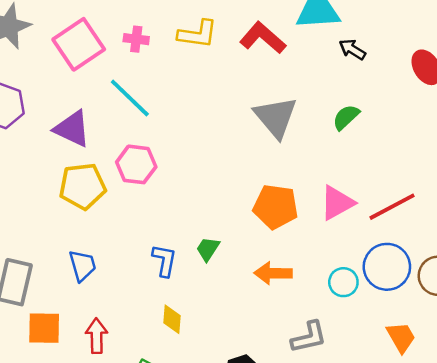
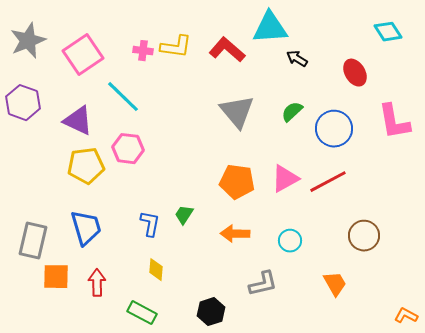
pink cross: (136, 39) -> (143, 51), moved
blue trapezoid: (82, 266) -> (86, 228), size x1.4
blue circle: (387, 267) -> (334, 129), moved

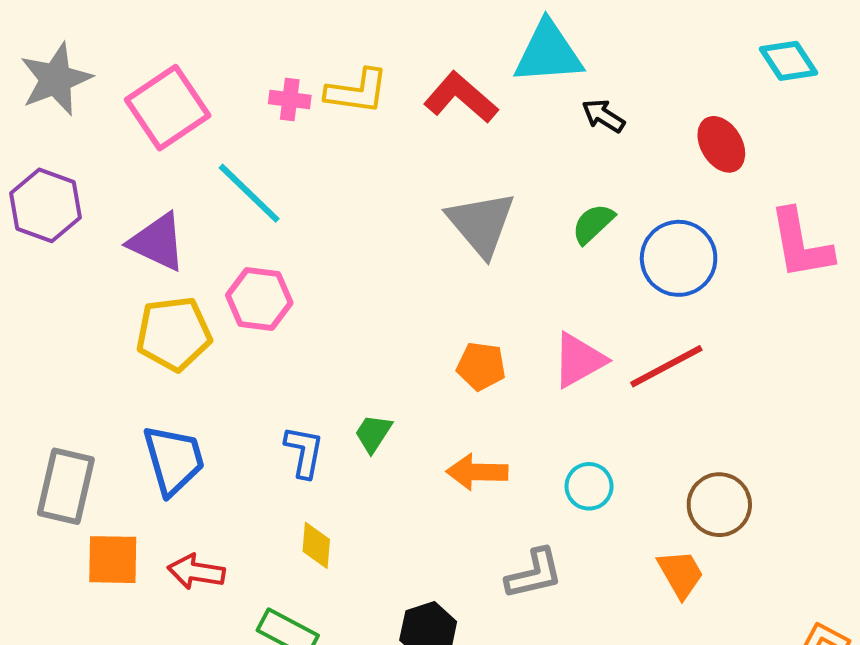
orange pentagon: (237, 182) -> (481, 366), size x0.7
brown circle: (364, 236) -> (719, 505), moved
red arrow: (97, 283) -> (196, 572), turned -80

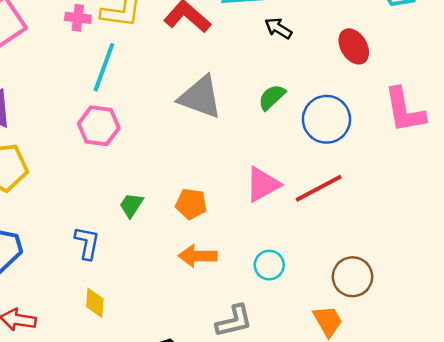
cyan line: (249, 193) -> (104, 67), moved, turned 66
gray triangle: (481, 224) -> (200, 97), turned -30
pink hexagon: (259, 299) -> (99, 126), moved
orange pentagon: (481, 366) -> (191, 204), moved
green trapezoid: (373, 433) -> (131, 205), moved

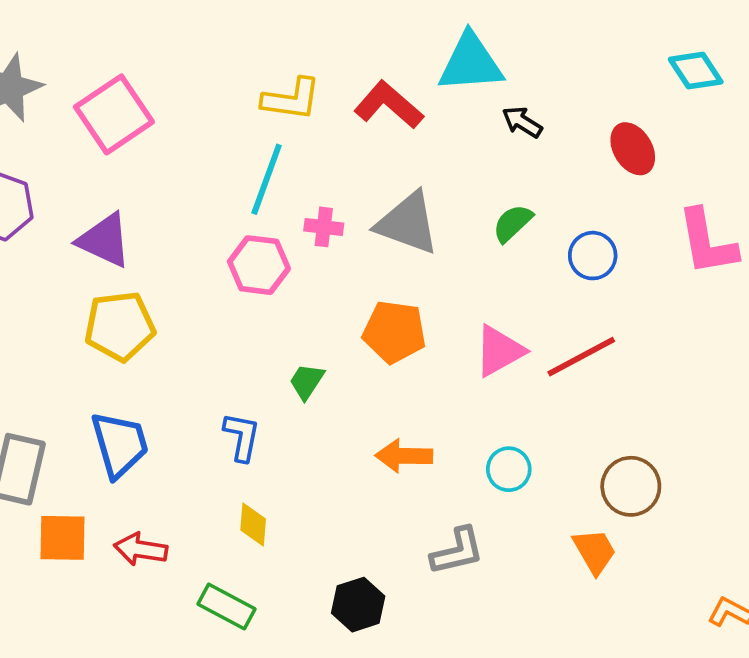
pink cross: (78, 18) -> (324, 227), moved
blue circle: (326, 119) -> (593, 256), size x0.7
orange pentagon: (191, 204) -> (394, 332), moved, size x1.4

